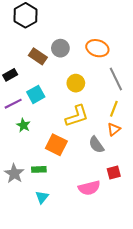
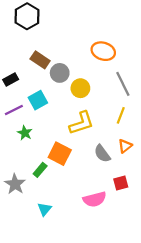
gray circle: (60, 48) -> (60, 73), moved
orange triangle: (114, 129) -> (125, 146), moved
green rectangle: (39, 169) -> (40, 170), moved, turned -48

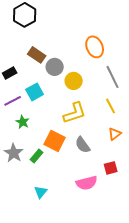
orange ellipse: (103, 51) -> (95, 47), turned 50
yellow line: (121, 115) -> (111, 106), turned -49
gray semicircle: (102, 154) -> (83, 145), moved
gray star: (15, 184) -> (14, 153), moved

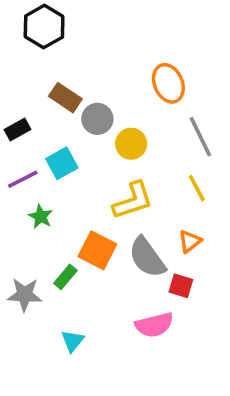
orange triangle: (115, 134) -> (190, 241), moved
gray semicircle: (83, 145) -> (147, 257), size x1.4
gray star: (14, 153) -> (25, 295), moved, turned -30
red square: (111, 168) -> (181, 286), moved, turned 32

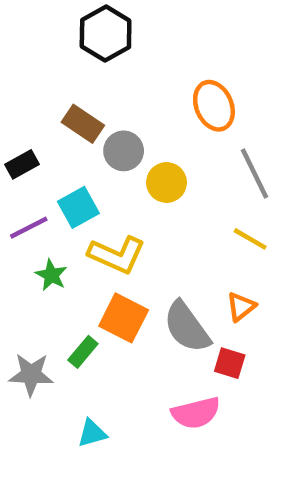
black hexagon: (44, 27) -> (106, 33), moved
yellow line: (197, 188) -> (250, 239), turned -32
yellow L-shape: (133, 201) -> (117, 255), moved, turned 42
cyan triangle: (73, 341) -> (92, 433), turned 35

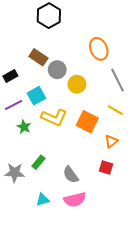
orange square: (124, 318) -> (87, 122), moved
gray semicircle: (187, 327) -> (71, 175), moved, size x0.7
pink semicircle: (196, 413) -> (75, 200), moved

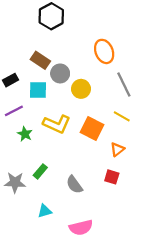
cyan square: (36, 96) -> (38, 90), moved, turned 30
pink semicircle: (75, 200) -> (81, 228), moved

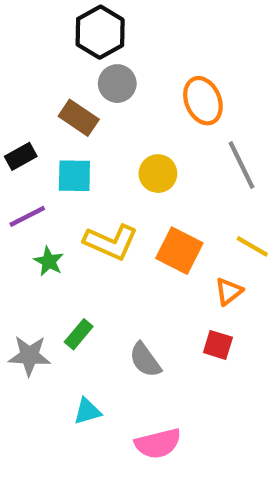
gray circle: (60, 73) -> (117, 84), moved
yellow line: (122, 116) -> (252, 246), moved

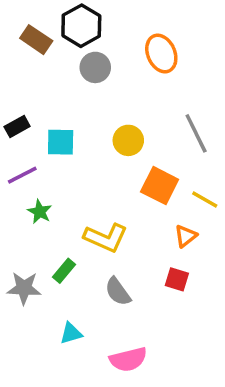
orange ellipse: (203, 101) -> (161, 53), moved
brown rectangle: (79, 118) -> (36, 40), moved
yellow L-shape: (111, 242) -> (106, 238), moved
orange square: (179, 251) -> (160, 186), moved

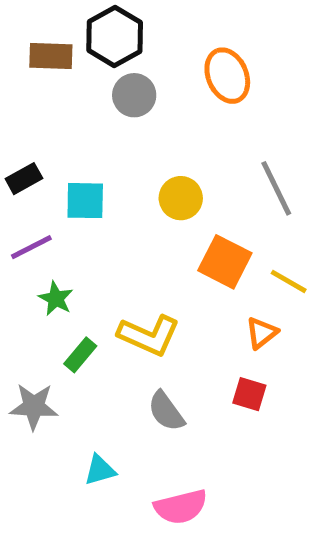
brown rectangle: (36, 40) -> (51, 56), turned -32
green rectangle: (64, 271) -> (80, 355), moved

